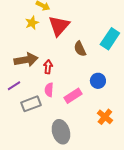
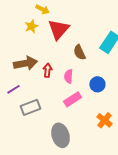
pink semicircle: (49, 90) -> (68, 76), moved

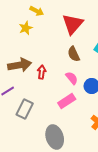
red triangle: (58, 29) -> (73, 24), moved
pink semicircle: (68, 76) -> (72, 78), moved, turned 136
gray rectangle: (30, 107) -> (25, 109), turned -42

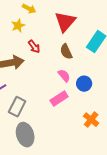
red arrow: (42, 72) -> (34, 47), moved, turned 136
gray ellipse: (55, 137) -> (25, 135), moved

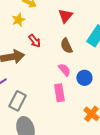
red triangle: (65, 22) -> (65, 16), size x0.7
pink rectangle: (59, 99) -> (59, 93), turned -66

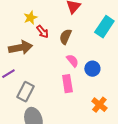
yellow star: (18, 20) -> (30, 18), moved
brown semicircle: (66, 46) -> (65, 37), moved, turned 49

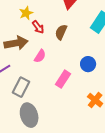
pink semicircle: (72, 61) -> (40, 56), moved, turned 72
pink rectangle: (67, 84) -> (63, 79), turned 42

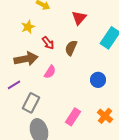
yellow star: (26, 13) -> (28, 27), moved
pink rectangle: (63, 79) -> (73, 117), moved

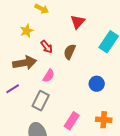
gray rectangle: (31, 103) -> (41, 101), moved
orange cross: (105, 116) -> (104, 120), turned -35

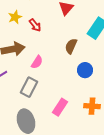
red arrow: (47, 47) -> (35, 25), moved
brown semicircle: (70, 52) -> (71, 46), moved

